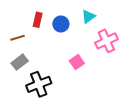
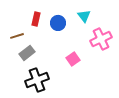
cyan triangle: (88, 17) -> (84, 16), turned -32
gray rectangle: (20, 62) -> (27, 53), moved

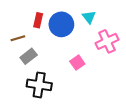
blue circle: (58, 23) -> (61, 24), size x1.5
black cross: (37, 80) -> (39, 85), turned 30

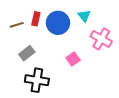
brown line: (18, 38) -> (17, 25), moved
pink cross: (107, 41) -> (101, 39), turned -35

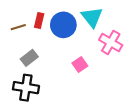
cyan triangle: (84, 16) -> (92, 17), size x1.5
black cross: (37, 80) -> (26, 88), moved

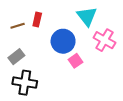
blue circle: (63, 25) -> (63, 41), moved
gray rectangle: (29, 58) -> (16, 57), moved

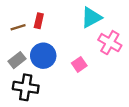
cyan triangle: (87, 16) -> (91, 17), turned 40
blue circle: (63, 41) -> (43, 56), moved

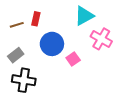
blue circle: (43, 56) -> (52, 44), moved

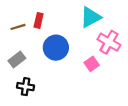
pink square: (73, 59) -> (92, 64), moved
black cross: (24, 80) -> (26, 87), size x0.7

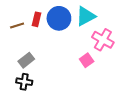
blue circle: (56, 48) -> (59, 18), moved
gray rectangle: (17, 59) -> (26, 60), moved

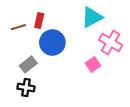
blue circle: (59, 18) -> (52, 43), moved

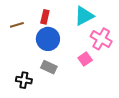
red rectangle: (39, 21) -> (45, 17), moved
gray rectangle: (28, 64) -> (49, 67), moved, turned 63

